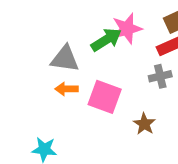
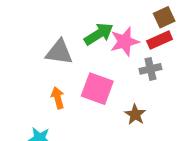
pink star: (127, 29) -> (125, 42), moved
orange arrow: (66, 89) -> (58, 98), moved, turned 75

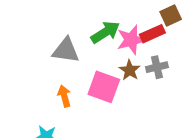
red rectangle: (160, 40) -> (152, 34), moved
brown star: (135, 115) -> (130, 70), moved

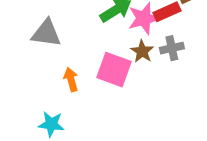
gray triangle: (66, 50) -> (46, 33), moved

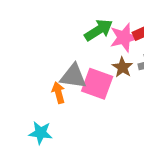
gray triangle: (46, 33) -> (73, 76), moved

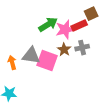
orange arrow: (58, 93) -> (12, 63), moved

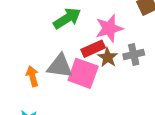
green arrow: (48, 25) -> (67, 18), moved
red rectangle: (79, 26) -> (93, 49), moved

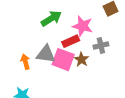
pink star: (109, 28) -> (83, 26), turned 30
brown star: (108, 57) -> (81, 60), moved

